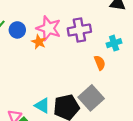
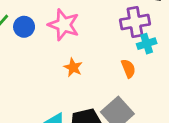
purple cross: (79, 30) -> (135, 22), moved
orange star: (39, 42) -> (73, 67), moved

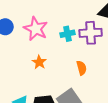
cyan cross: (147, 44) -> (67, 34), moved

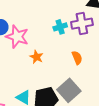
pink star: (36, 29) -> (17, 37), moved

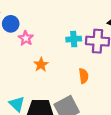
pink star: (17, 37) -> (26, 38), size x0.6

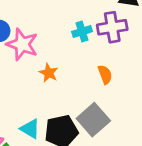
pink star: (26, 38) -> (22, 44), size x1.6

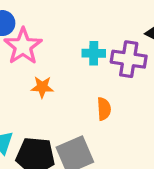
orange star: (49, 73) -> (42, 87), turned 30

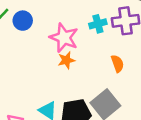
pink star: (23, 46) -> (64, 38), moved

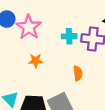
pink star: (64, 38) -> (29, 27), moved

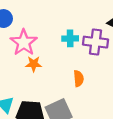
pink star: (29, 27) -> (24, 43), moved

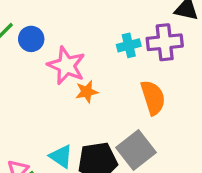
orange semicircle: (79, 78) -> (153, 98), size x1.5

